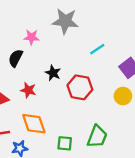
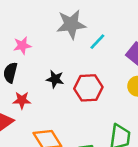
gray star: (65, 21) -> (71, 24), moved
red star: (28, 90) -> (22, 100), moved

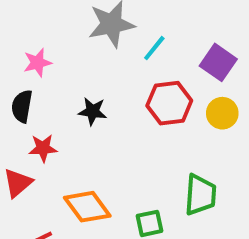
red hexagon: (88, 88) -> (169, 103), moved

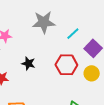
cyan line: (154, 48) -> (73, 34), moved

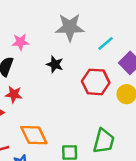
black star: (28, 63) -> (55, 64), moved

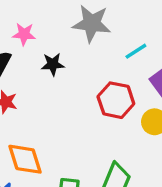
black star: (55, 64) -> (53, 64), moved, turned -30

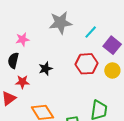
black star: (53, 64) -> (45, 69), moved

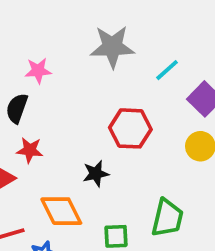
red hexagon: (87, 64) -> (130, 128), moved
black star: (45, 69) -> (96, 174), moved

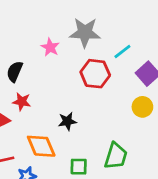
pink star: (38, 71) -> (50, 47), moved, turned 30
red hexagon: (130, 128) -> (95, 74), moved

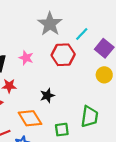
gray star: (85, 32) -> (50, 24), turned -30
pink star: (50, 47) -> (26, 58), moved

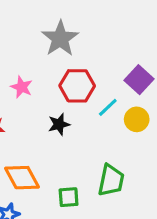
cyan line: (82, 34) -> (108, 107), moved
black star: (47, 96) -> (59, 124), moved

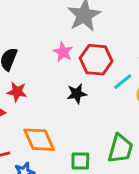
pink star: (22, 87) -> (63, 52), moved

